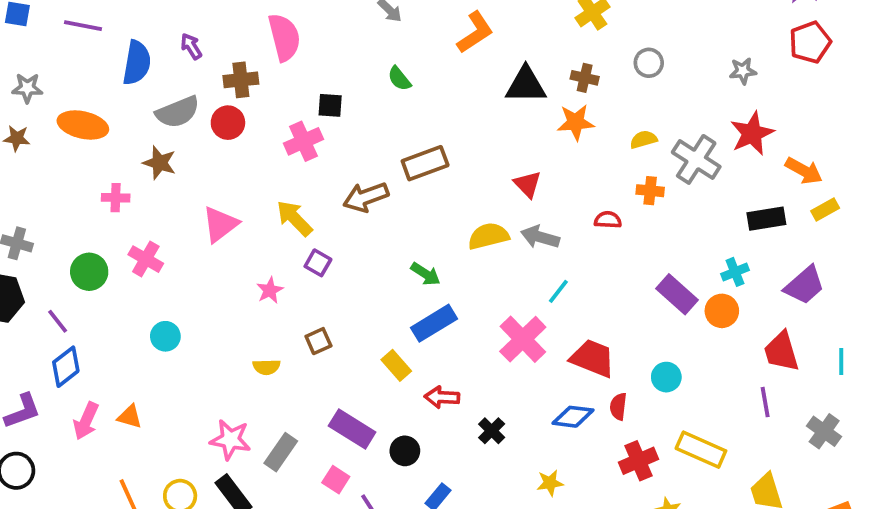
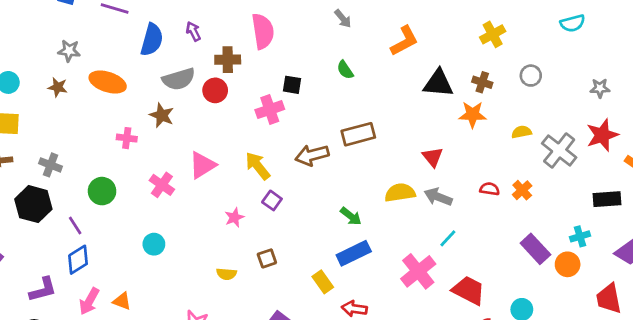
orange cross: (650, 191) -> (522, 190), moved, turned 36
pink cross: (146, 259) -> (162, 185), moved

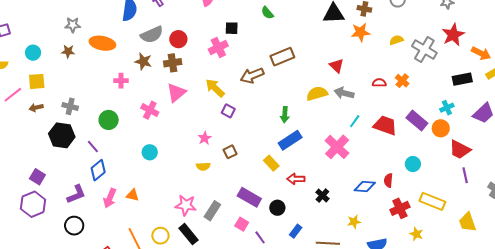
brown cross: (228, 60) -> (173, 63), moved
green arrow: (351, 216) -> (285, 115), turned 63
pink star: (234, 217) -> (205, 138), moved
red trapezoid: (469, 290) -> (385, 125), moved
red trapezoid: (609, 299) -> (460, 150), moved, turned -45

